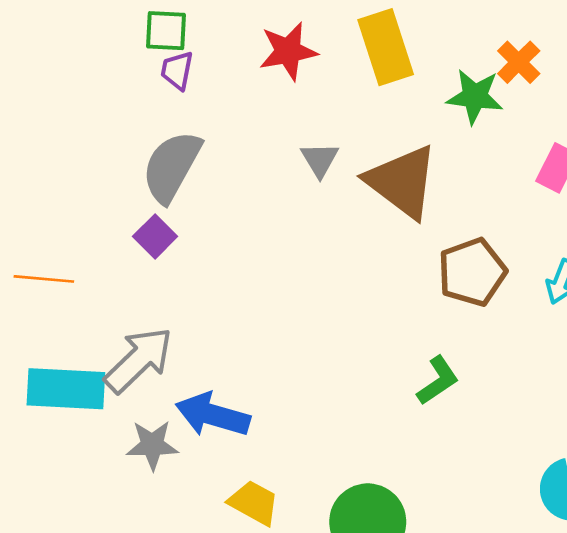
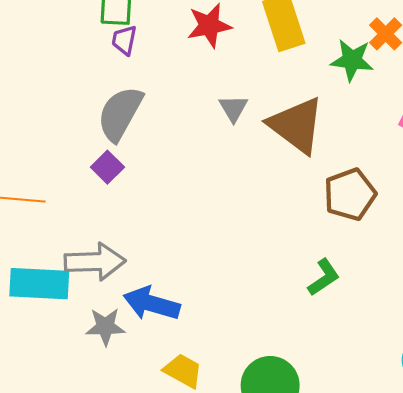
gray arrow: (139, 360) -> (95, 262), turned 42

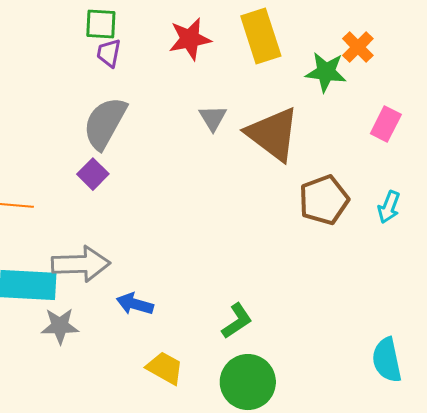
green L-shape: (324, 277) -> (237, 321), moved
blue arrow: (152, 304) -> (135, 304), size x0.7
gray star: (105, 327) -> (60, 326), moved

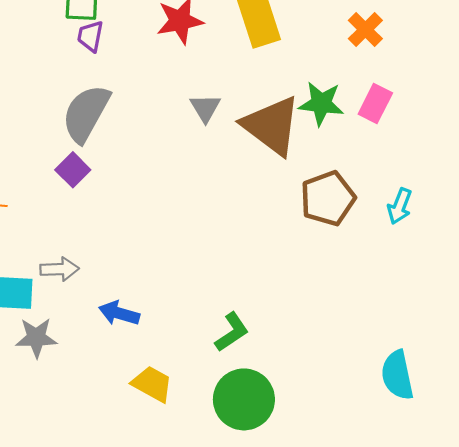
green star: (326, 72) -> (321, 104), moved
pink rectangle: (386, 124) -> (375, 104), moved
gray arrow: (81, 264) -> (60, 269), size x0.6

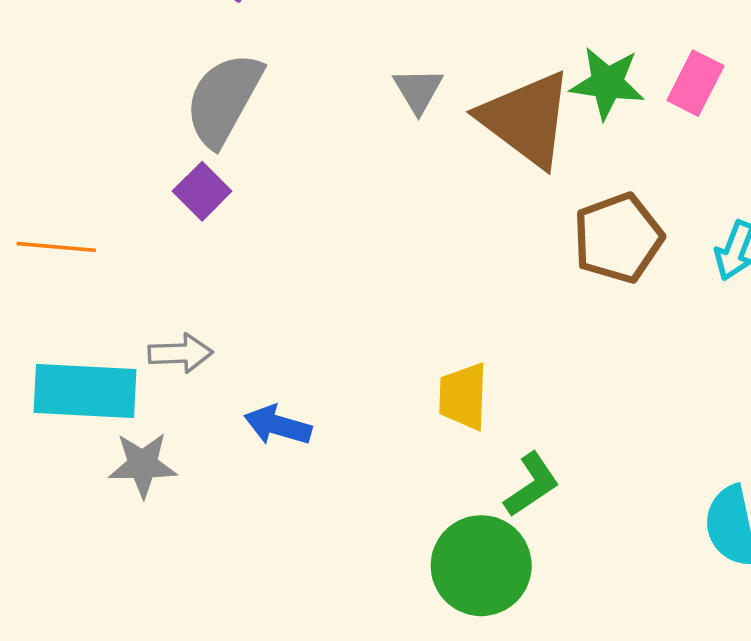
green L-shape: (232, 332) -> (532, 485), moved
yellow trapezoid: (152, 384) -> (463, 396), moved, turned -117

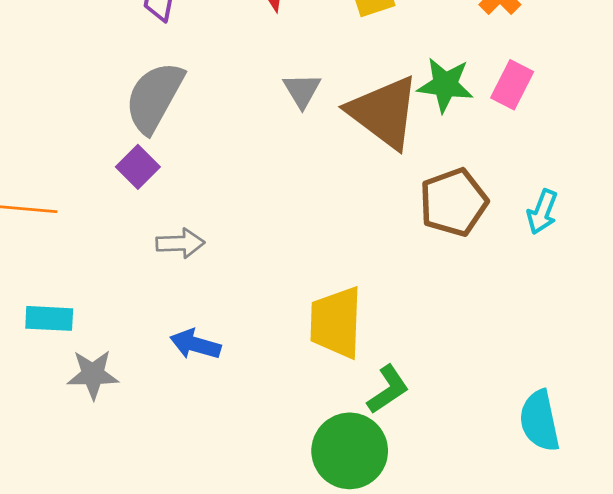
gray arrow: (180, 353) -> (180, 243), moved
cyan rectangle: (85, 391) -> (49, 318), size x0.6
yellow trapezoid: (463, 396) -> (336, 323), size x1.4

